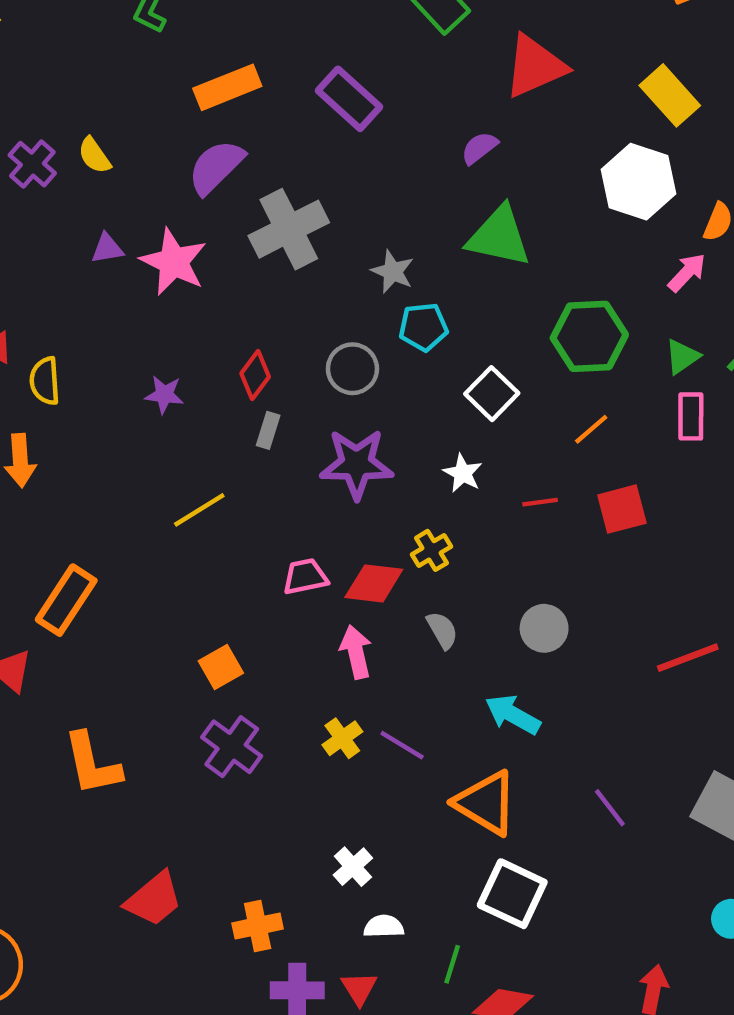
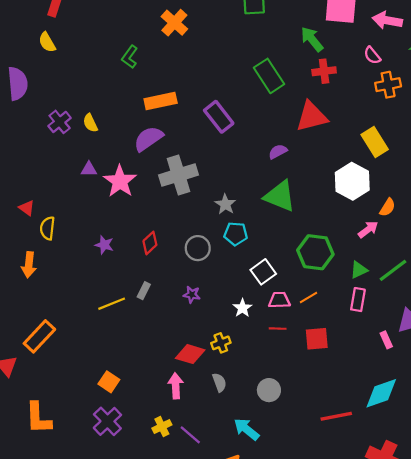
gray rectangle: (268, 430) -> (144, 291), moved
purple star: (357, 464) -> (192, 295), size x0.5
pink trapezoid: (305, 577) -> (279, 300), moved
orange square: (221, 667) -> (109, 382), turned -36

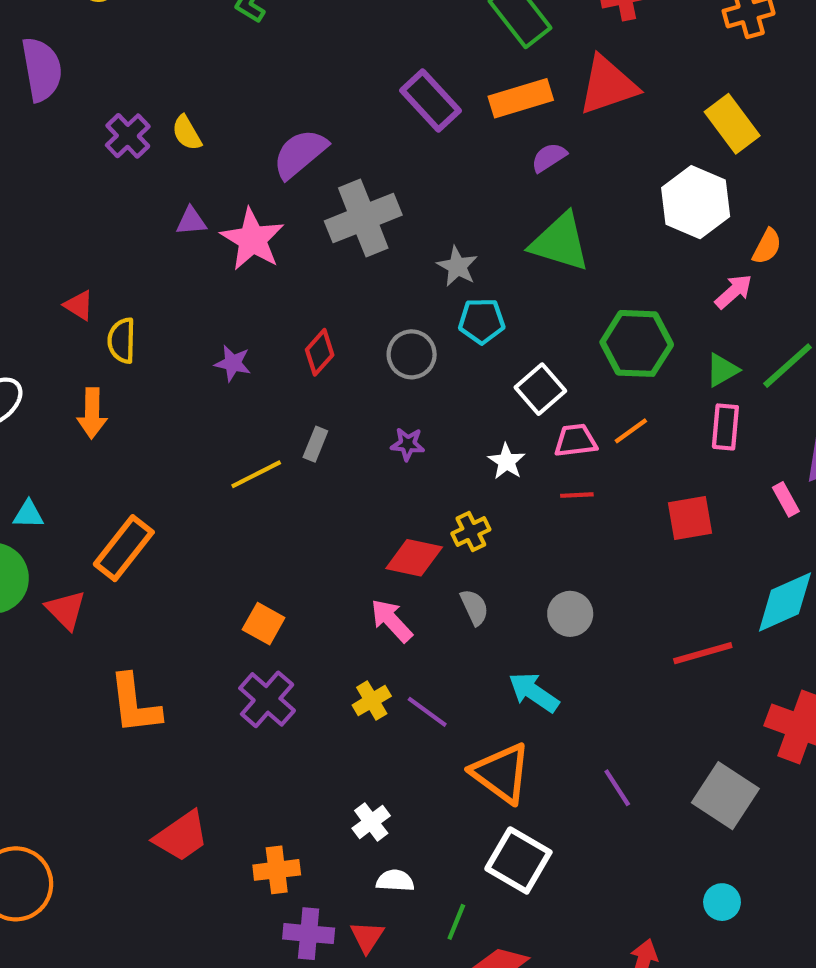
orange rectangle: (161, 101) -> (521, 98), moved
red square: (317, 339) -> (690, 518), moved
pink arrow: (176, 386) -> (392, 621), turned -35

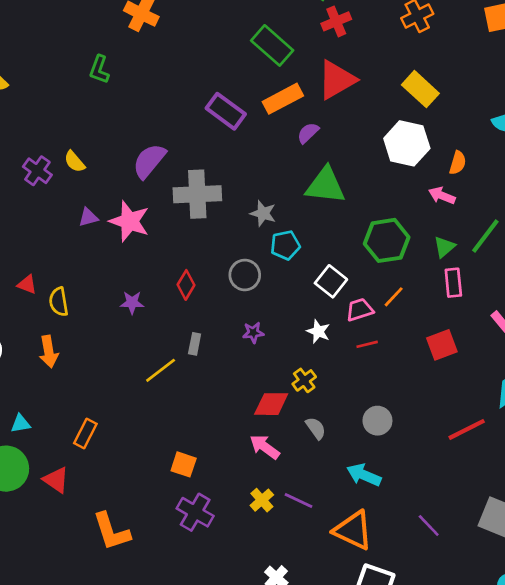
gray cross: (363, 218) -> (197, 194), turned 30
pink arrow: (734, 292) -> (442, 196), turned -105
orange rectangle: (124, 548) -> (85, 434), size x0.7

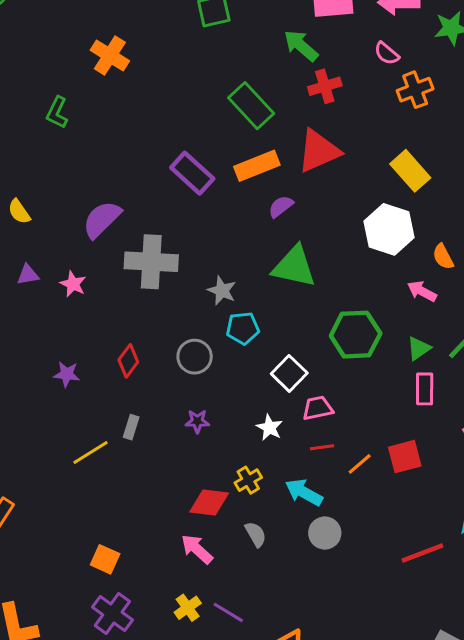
orange semicircle: (458, 163) -> (443, 257), turned 130
pink star: (129, 221) -> (73, 284), size x0.6
orange line: (394, 297) -> (360, 464), moved
cyan arrow: (364, 475) -> (304, 492), moved

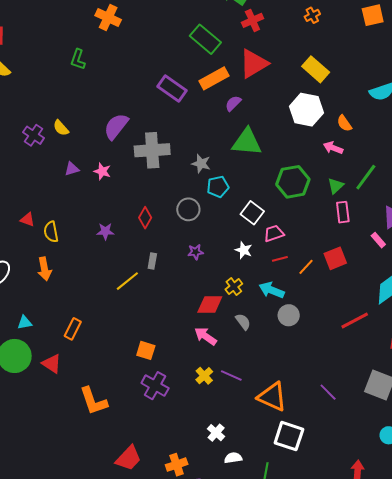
orange cross: (415, 90) -> (312, 15), size x0.7

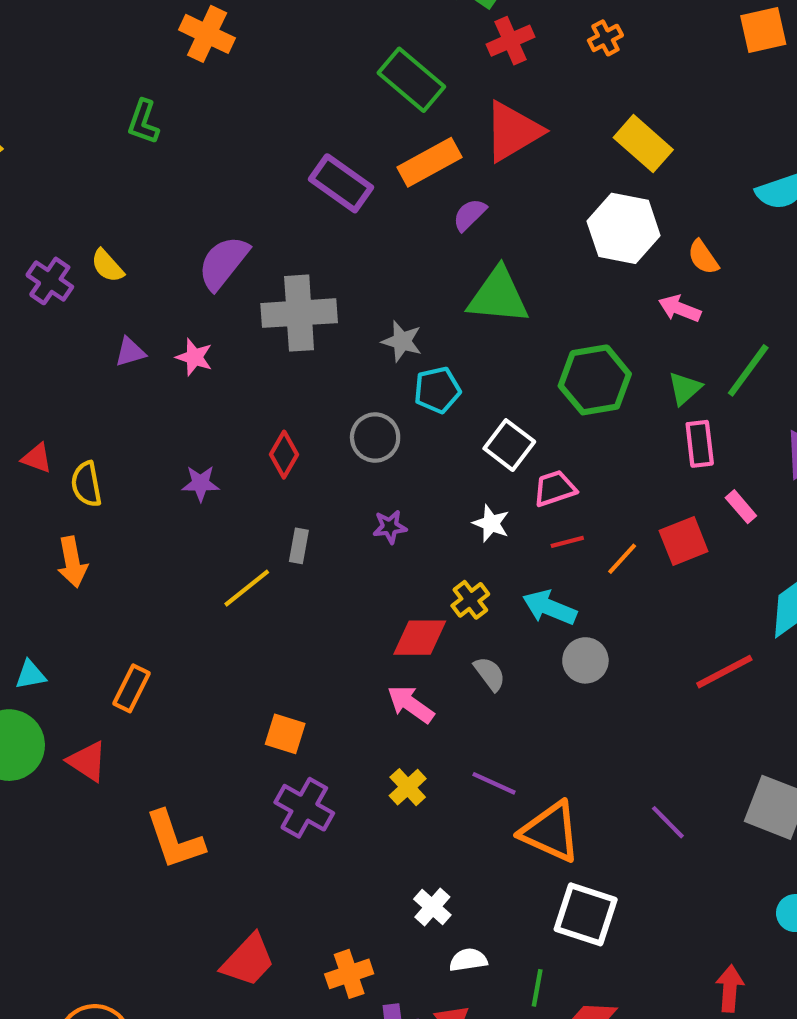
orange cross: (312, 15) -> (605, 38), moved
pink rectangle: (378, 240) -> (741, 507), moved
purple line: (231, 375) -> (494, 783), moved

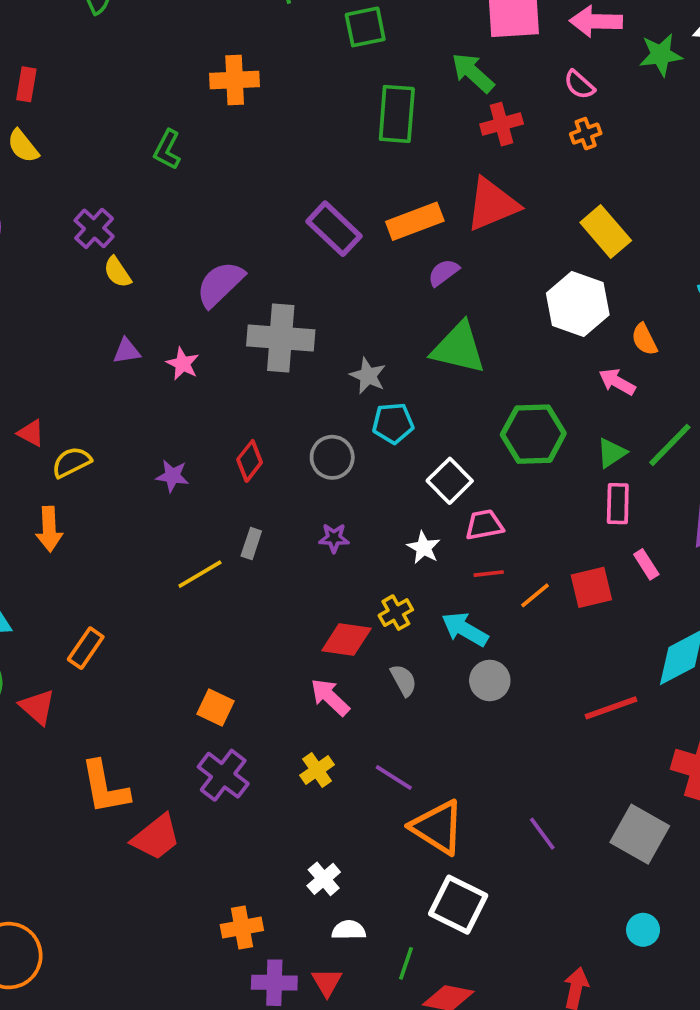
orange cross: (207, 34) -> (235, 80), turned -36
green rectangle: (411, 80) -> (397, 114), moved, turned 46
purple cross: (50, 281) -> (94, 228), moved
yellow semicircle: (86, 484) -> (71, 462), turned 66
red trapezoid: (248, 960) -> (156, 837), moved

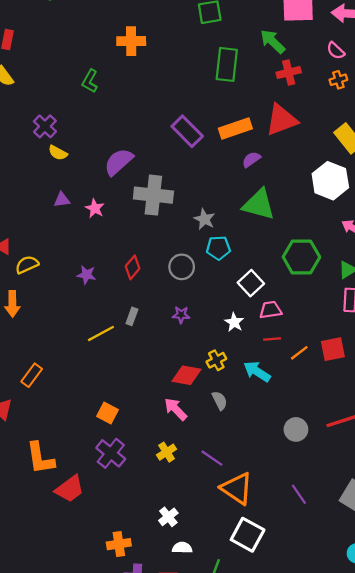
yellow semicircle: (117, 272) -> (58, 153), turned -30
gray circle: (490, 680) -> (296, 429), moved

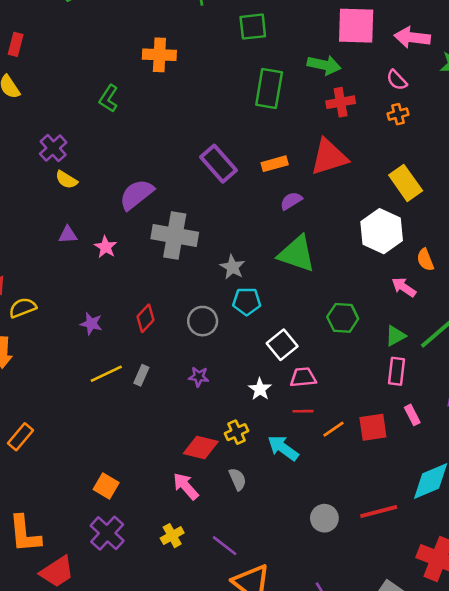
green arrow: (273, 41) -> (324, 65), turned 144
orange rectangle: (235, 128) -> (275, 164), size x0.7
green hexagon: (301, 257) -> (343, 318), size x0.7
yellow line: (101, 334) -> (106, 374), moved

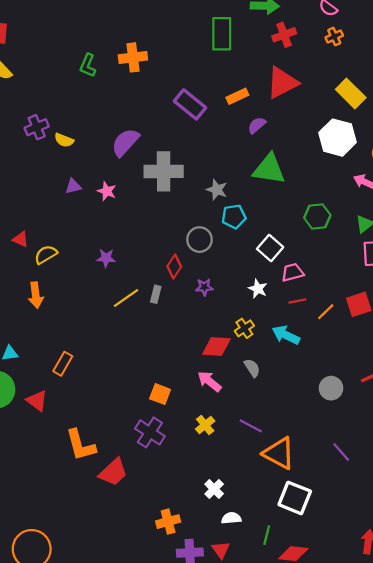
orange cross: (159, 55) -> (133, 57), moved
purple cross: (53, 148) -> (37, 127), moved, turned 30
red diamond: (145, 318) -> (174, 267), moved
orange square: (106, 486) -> (160, 394), moved

